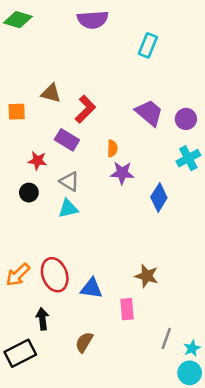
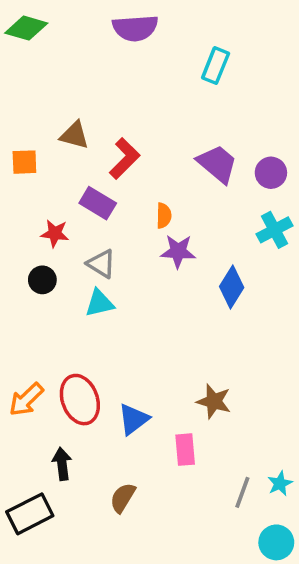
blue triangle: (91, 288) -> (133, 419), turned -45
cyan star: (192, 348) -> (280, 483), moved

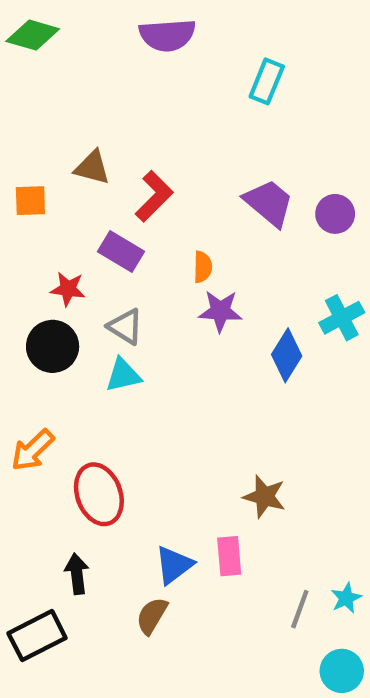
cyan cross: (275, 230) -> (342, 318), moved
black circle: (42, 280) -> (53, 346), size x1.5
orange arrow: (26, 400) -> (33, 450), moved
blue triangle: (133, 419) -> (174, 565), moved

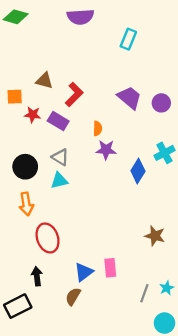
red star: (68, 289) -> (33, 115), moved
orange arrow: (33, 450) -> (26, 204), moved, turned -55
brown star: (264, 497) -> (155, 236), moved

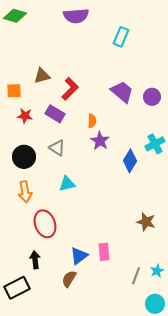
brown triangle: (44, 81) -> (42, 76), turned -30
red star: (33, 115) -> (25, 116), moved
purple star: (106, 150) -> (100, 141), turned 30
cyan triangle: (59, 181) -> (67, 184), moved

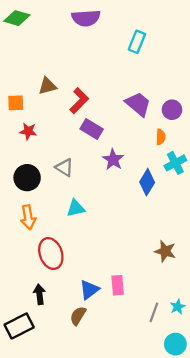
purple rectangle: (55, 114) -> (92, 129), moved
orange semicircle: (92, 121) -> (161, 137), moved

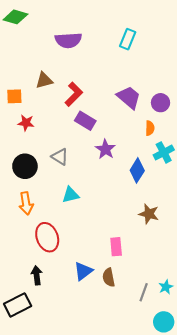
purple semicircle: (86, 18) -> (68, 40), moved
brown star: (165, 251) -> (149, 214), moved
pink rectangle: (118, 285) -> (116, 247), moved
brown semicircle: (78, 316) -> (109, 277), moved, turned -42

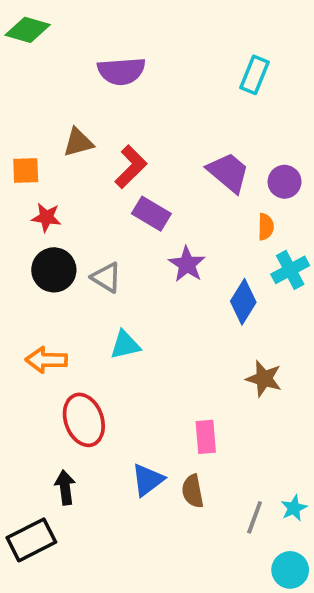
cyan rectangle: (128, 39) -> (255, 75), moved
black circle: (25, 166) -> (54, 270), moved
orange arrow: (26, 203) -> (46, 360), turned 100

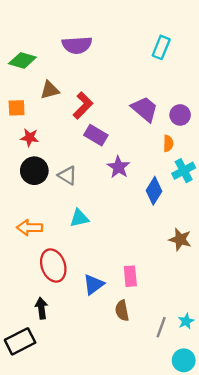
green diamond: (28, 30) -> (22, 60), moved
brown star: (264, 379) -> (180, 239), moved
blue triangle: (148, 480) -> (94, 284), moved

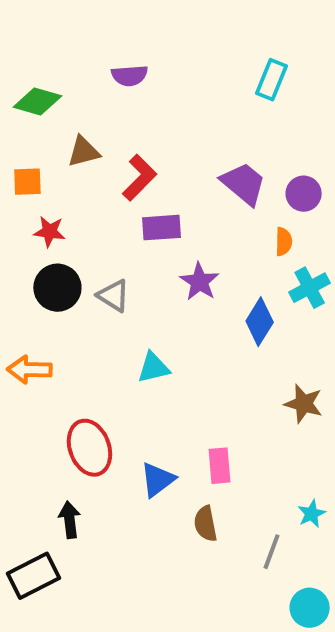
purple semicircle: (77, 45) -> (129, 76), size x0.7
purple rectangle: (96, 135) -> (161, 228), turned -35
cyan triangle: (79, 218) -> (153, 368), moved
orange arrow: (30, 228) -> (29, 370), moved
cyan star: (186, 321) -> (312, 514), moved

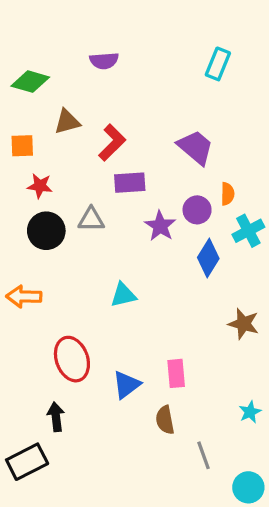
purple circle: (304, 194) -> (197, 210), moved
gray triangle: (113, 296) -> (91, 220), moved, turned -32
gray line: (272, 552) -> (203, 455), moved, turned -40

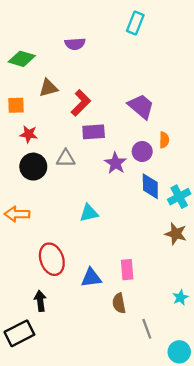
cyan rectangle: (218, 64) -> (135, 23), moved
cyan cross: (248, 231) -> (179, 197), moved
blue diamond: (208, 258) -> (150, 186), turned -32
blue triangle: (126, 385) -> (91, 278), turned 30

